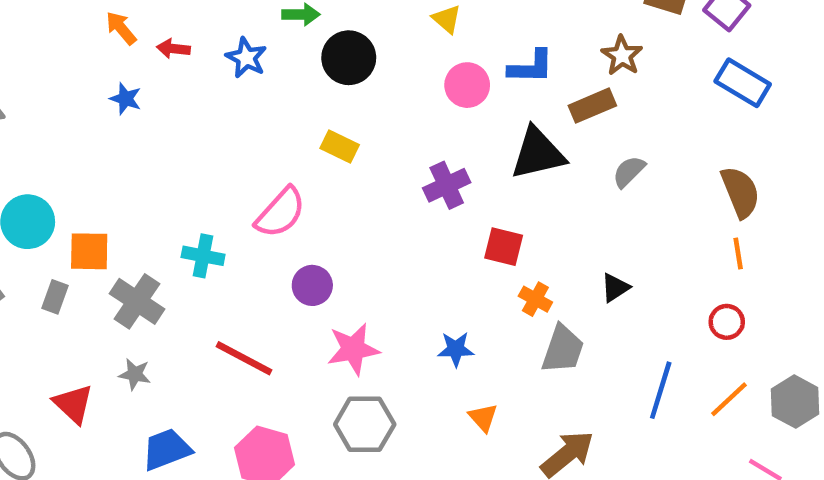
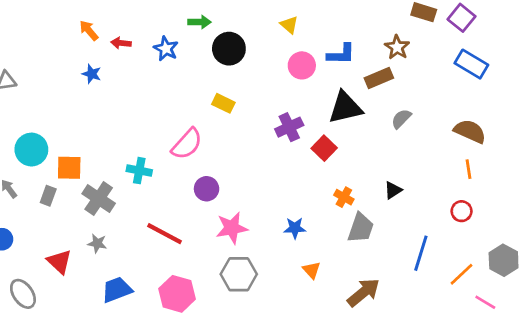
brown semicircle: (740, 192) -> (470, 131), turned -44
red square: (504, 247) -> (324, 148), moved, turned 30
orange line: (729, 399) -> (462, 274), moved

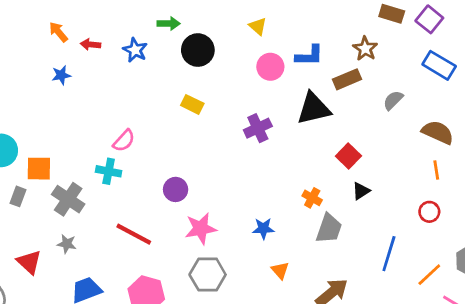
blue star: (92, 74) -> (61, 75), turned -30
gray semicircle: (401, 119) -> (393, 100), moved
pink semicircle: (187, 144) -> (124, 141), moved, size x0.7
red square: (324, 148) -> (348, 156), moved

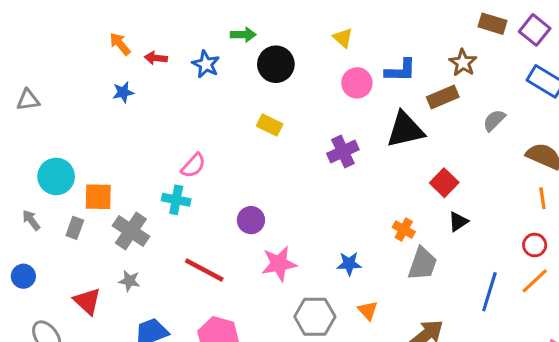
gray hexagon: (208, 275) -> (315, 317), moved
orange line: (429, 275) -> (535, 281), moved

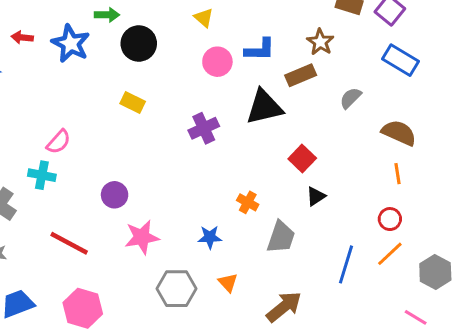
blue star: (206, 64) -> (71, 44), size x1.4
orange cross: (404, 229) -> (248, 202), moved

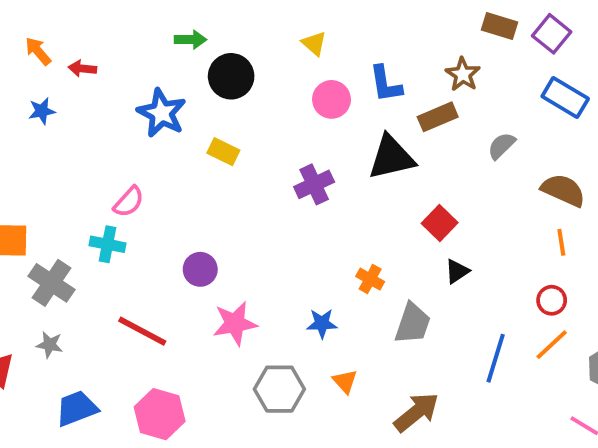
blue star: (71, 44) -> (162, 113), moved
blue L-shape: (260, 50) -> (386, 84), turned 80

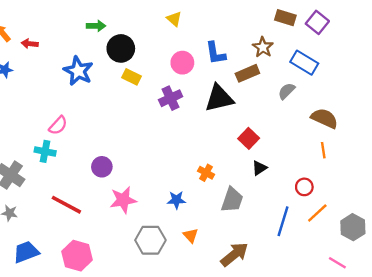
yellow triangle: (314, 43) -> (174, 19), moved
blue rectangle: (565, 98) -> (304, 63), moved
yellow rectangle: (223, 152) -> (131, 77), moved
purple cross: (314, 184) -> (171, 98), moved
red circle: (552, 300) -> (304, 187), moved

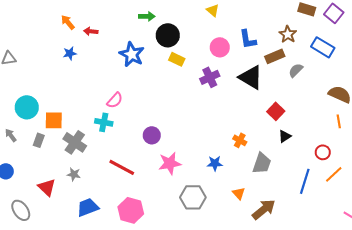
gray semicircle: (287, 91) -> (296, 70), moved
black triangle: (219, 98) -> (251, 77), turned 44
orange triangle: (191, 235) -> (239, 193), moved

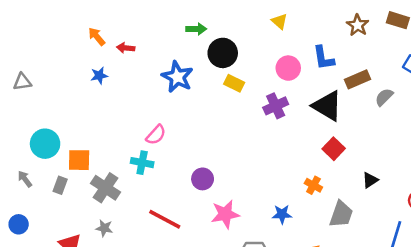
brown star: (288, 34) -> (358, 25), moved
red square: (276, 111) -> (334, 149), moved

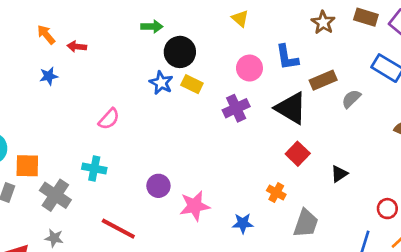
blue star: (177, 77) -> (161, 83), moved, size x0.7
pink semicircle: (156, 135) -> (109, 119), moved
black triangle: (370, 180) -> (339, 174), moved
pink star: (225, 214) -> (195, 206), moved

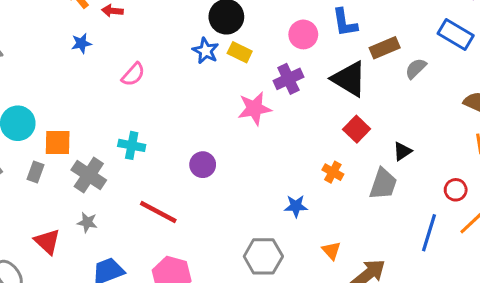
pink semicircle: (109, 119) -> (133, 74), moved
pink star: (195, 206) -> (254, 108), moved
gray trapezoid: (306, 223) -> (383, 184), moved

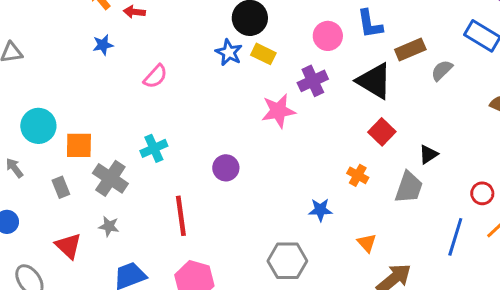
cyan cross: (132, 145) -> (154, 148), turned -35
gray rectangle: (36, 172) -> (61, 187), moved, turned -42
red line: (158, 212) -> (181, 216), turned 54
orange triangle: (331, 250) -> (367, 243), moved

